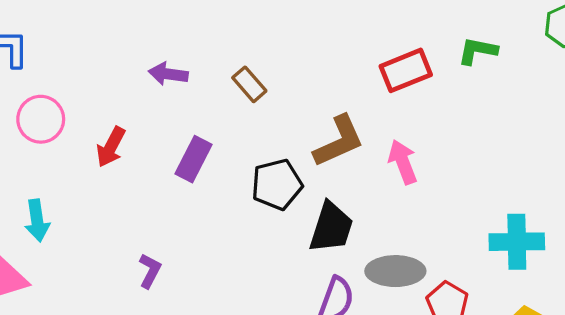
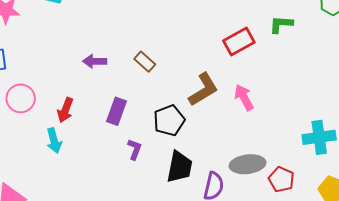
cyan arrow: (37, 220) -> (54, 141), moved
black trapezoid: (331, 227) -> (180, 167), moved
purple L-shape: (150, 271) -> (135, 149), moved

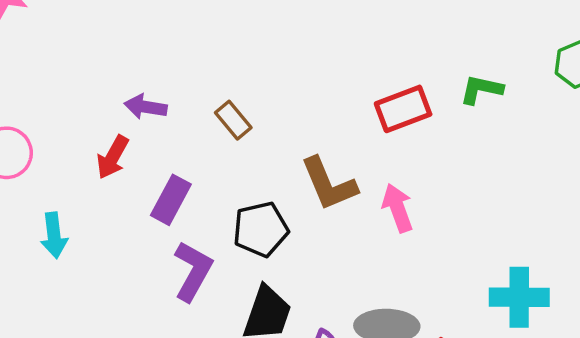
brown L-shape: (203, 90) -> (329, 184), turned 90
red arrow: (65, 110) -> (113, 157), moved
purple L-shape: (135, 149) -> (193, 271), size x1.6

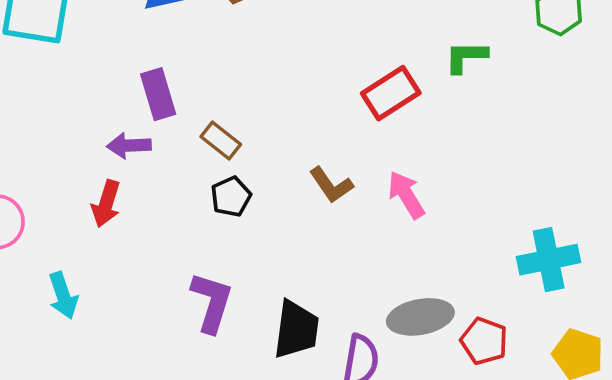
brown L-shape: (329, 184) -> (331, 185), size x0.7
purple rectangle: (171, 200) -> (158, 94), moved, turned -33
black pentagon: (261, 229) -> (231, 197), moved, size x0.7

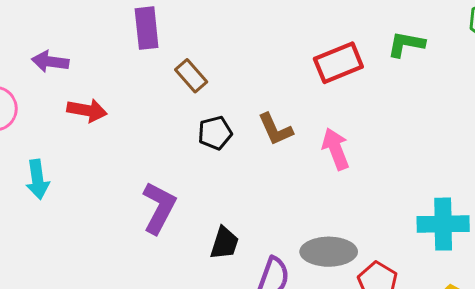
purple arrow: (129, 146) -> (50, 62), moved
black pentagon: (231, 197) -> (215, 133), moved
red arrow: (106, 204) -> (87, 110), turned -108
black trapezoid: (296, 329) -> (224, 243), size x0.7

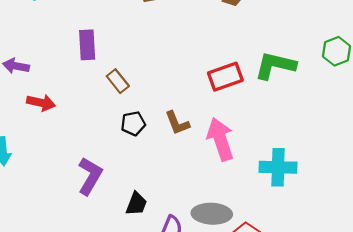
green L-shape: (406, 44) -> (275, 66), size x1.5
pink arrow: (336, 149) -> (220, 139), size x1.4
cyan cross: (443, 224) -> (278, 167), moved

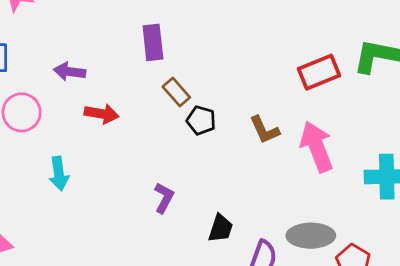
brown rectangle: (118, 81) -> (176, 92), moved
black pentagon: (133, 123) -> (201, 120), moved, turned 30
purple L-shape: (90, 176) -> (164, 198), size x0.7

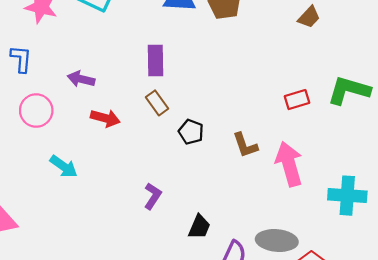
red rectangle: (319, 72) -> (297, 100), size x0.7
brown rectangle: (176, 92) -> (157, 103), moved
cyan arrow: (59, 174) -> (64, 166), turned -52

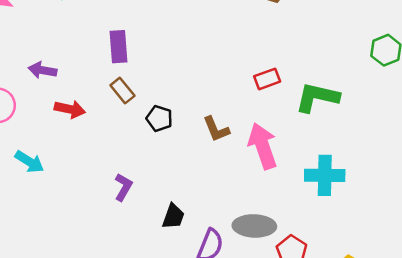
green L-shape: (349, 90) -> (317, 97), moved

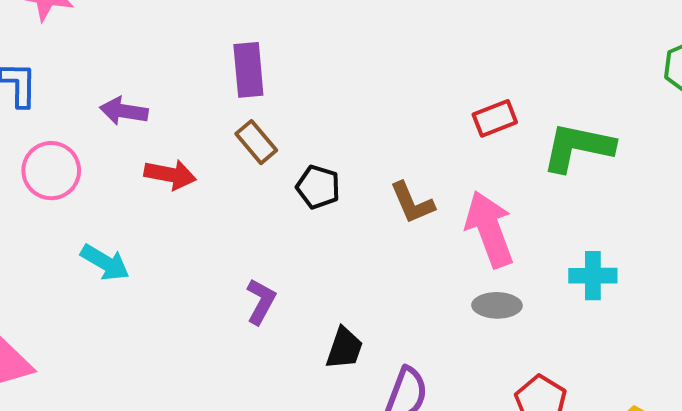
cyan cross: (325, 175) -> (593, 276), size x0.7
gray ellipse: (254, 226) -> (497, 305), moved, size x0.7

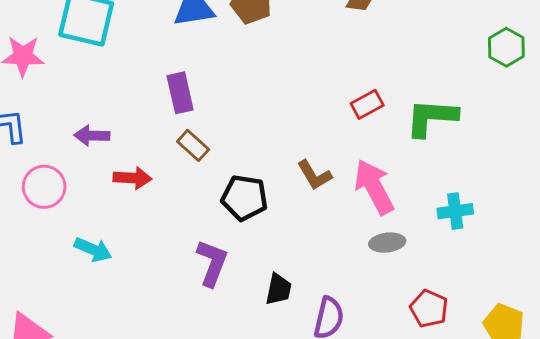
black pentagon: (318, 187) -> (244, 198), moved, size x1.4
purple L-shape: (261, 301) -> (212, 263), size x1.4

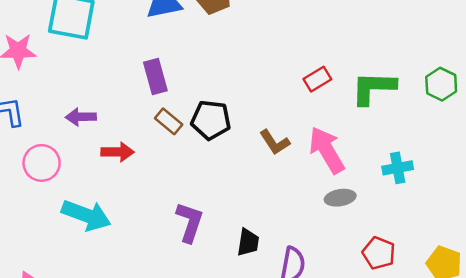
green hexagon: (506, 47) -> (441, 84), moved
black pentagon: (244, 198) -> (211, 120), moved
cyan arrow: (93, 250) -> (86, 215), size x1.5

